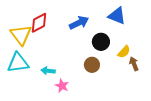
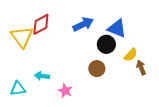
blue triangle: (117, 16) -> (117, 28), moved
cyan triangle: (18, 63) -> (18, 89), moved, size x0.7
cyan arrow: (48, 71) -> (42, 76), moved

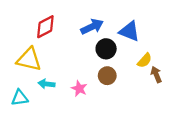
yellow triangle: (22, 37) -> (29, 59), moved, turned -40
black circle: (106, 44) -> (106, 49), moved
pink star: (65, 91) -> (79, 89), moved

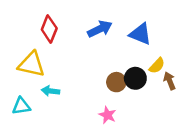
red diamond: (45, 27) -> (49, 29), turned -40
black circle: (106, 49) -> (135, 78), moved
pink star: (79, 89) -> (107, 115), moved

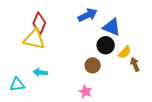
blue arrow: (100, 29) -> (88, 15), moved
yellow triangle: (31, 64) -> (34, 39), moved
black circle: (135, 78) -> (106, 45), moved

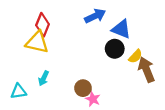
brown arrow: (135, 64) -> (146, 70), size x1.6
brown circle: (93, 65) -> (83, 88), moved
cyan arrow: (40, 72) -> (44, 78), turned -72

